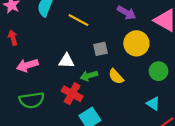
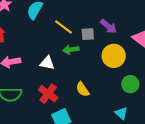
gray square: (100, 49) -> (88, 34), moved
green arrow: (89, 76) -> (71, 50), moved
yellow semicircle: (116, 76) -> (83, 89), moved

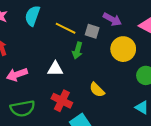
gray square: (88, 34) -> (92, 31), turned 32
green arrow: (71, 50) -> (77, 51), turned -56

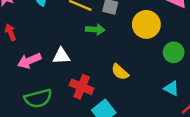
green arrow: (77, 51) -> (95, 29), turned -98
white triangle: (55, 69) -> (61, 56), moved

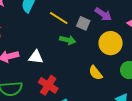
yellow semicircle: (120, 72) -> (96, 73), moved

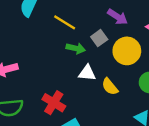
gray square: (83, 23) -> (99, 38), moved, turned 32
white triangle: (36, 57) -> (87, 73), moved

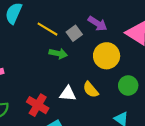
gray square: (99, 38) -> (74, 33), moved
white triangle: (87, 73) -> (68, 94), moved

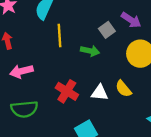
yellow line: (47, 29) -> (59, 36), moved, turned 55
red cross: (38, 105) -> (67, 91), moved

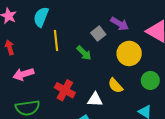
green arrow: (90, 51) -> (84, 53), turned 35
white triangle: (100, 93) -> (95, 100), moved

